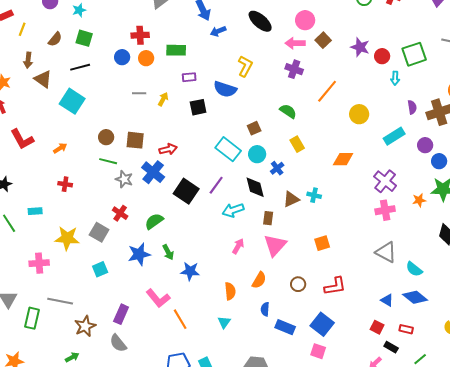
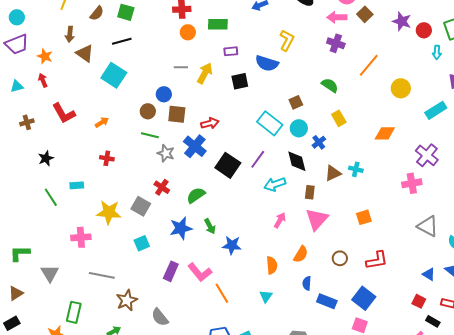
blue circle: (122, 57) -> (164, 94), moved
yellow arrow: (163, 99) -> (205, 73), size x1.5
pink cross: (385, 210) -> (412, 183), moved
purple rectangle: (121, 314) -> (171, 271), moved
green rectangle: (32, 318) -> (74, 312), moved

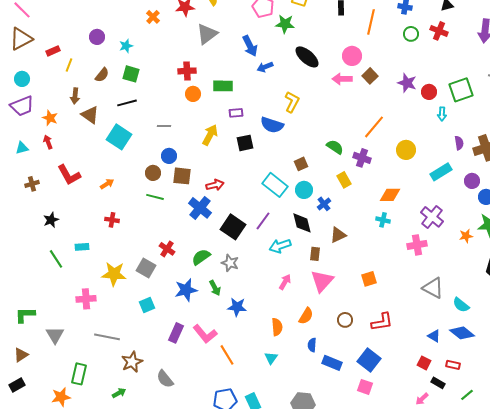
purple cross: (336, 43) -> (362, 158), moved
gray line: (181, 67) -> (164, 126), moved
gray star: (166, 153) -> (230, 263), moved
cyan cross: (356, 169) -> (383, 220), moved

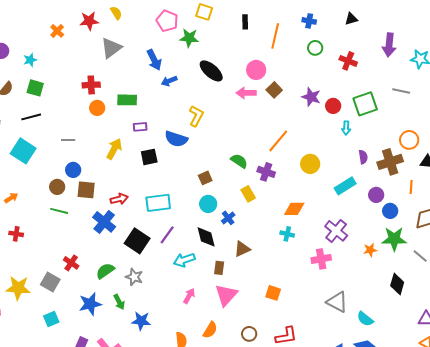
red cross: (439, 31) -> (348, 61), moved
cyan rectangle: (275, 185) -> (158, 203), moved, turned -45
orange square: (369, 279) -> (273, 293), turned 35

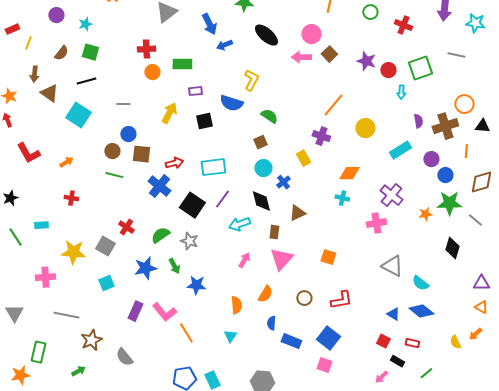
green semicircle: (239, 161) -> (269, 116), moved

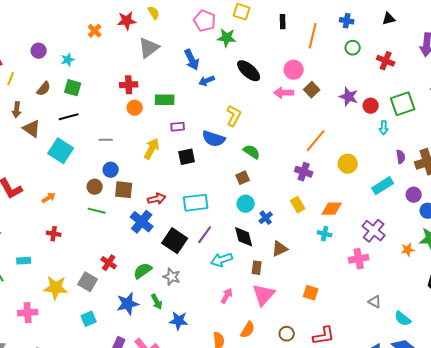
yellow rectangle: (303, 158) -> (298, 205), moved
gray triangle: (392, 266) -> (375, 302), size x0.6

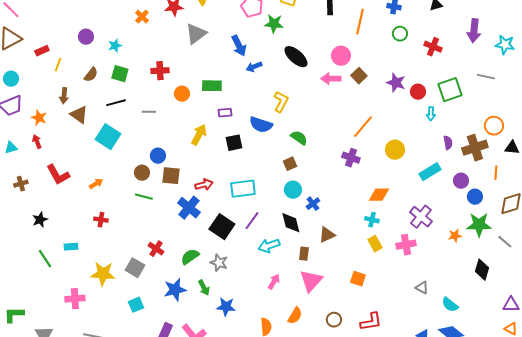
red cross: (129, 85) -> (160, 71), moved
gray line: (106, 140) -> (149, 112), moved
yellow rectangle: (298, 205) -> (375, 244), moved

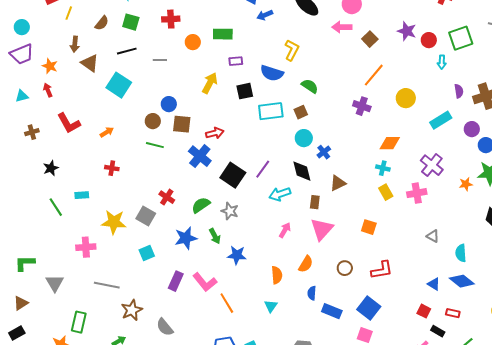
brown square: (359, 76) -> (370, 39), moved
cyan rectangle: (243, 189) -> (271, 111), moved
cyan semicircle: (450, 305) -> (461, 253), turned 48

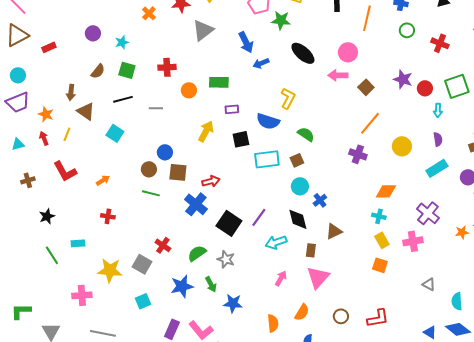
yellow line: (69, 13) -> (67, 134), moved
cyan square: (119, 85) -> (115, 133), size x0.7
purple semicircle: (459, 91) -> (438, 139), moved
orange square: (369, 227) -> (380, 265), moved

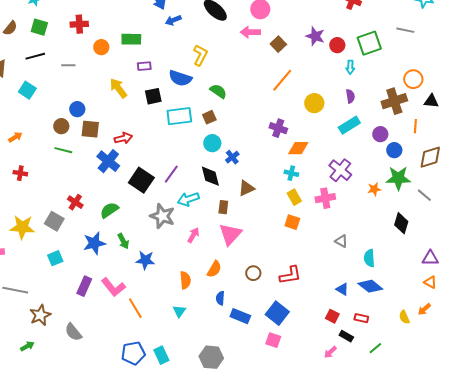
yellow arrow: (206, 131) -> (118, 88), turned -65
purple cross: (358, 154) -> (278, 128), moved
gray star: (226, 259) -> (162, 216), moved, size x1.4

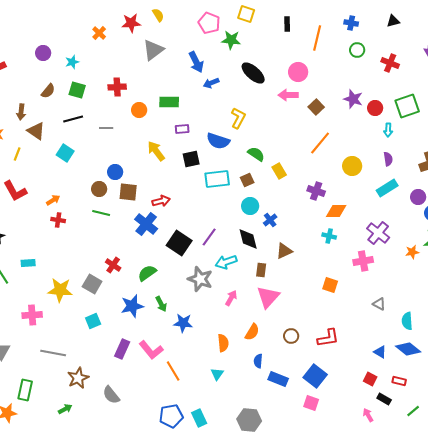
red cross: (20, 173) -> (58, 220), moved
yellow rectangle: (294, 197) -> (279, 171), moved
pink arrow: (330, 352) -> (368, 415), turned 104

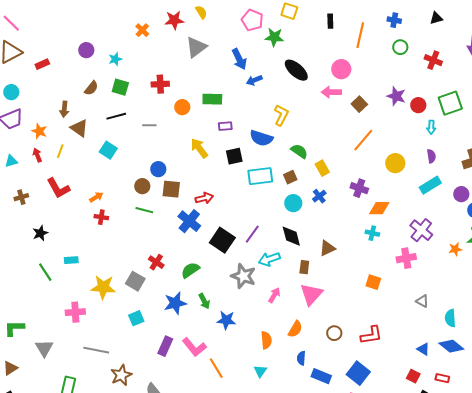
blue cross: (270, 220) -> (319, 196), moved

